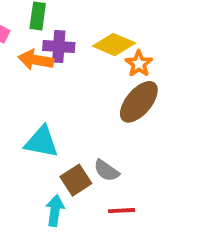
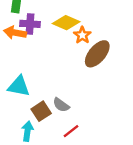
brown ellipse: (139, 102) -> (97, 54), moved
red line: (122, 211) -> (71, 131), turned -35

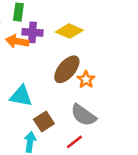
orange star: (82, 35) -> (86, 79), moved
brown ellipse: (97, 54) -> (67, 69), moved
gray semicircle: (61, 105) -> (83, 115), moved, size x1.5

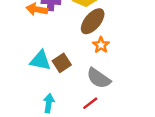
brown ellipse: (67, 69) -> (93, 21), moved
brown square: (44, 121) -> (62, 63), moved

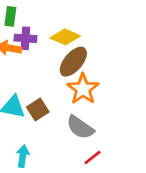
orange star: (101, 45) -> (83, 89), size x1.6
red line: (90, 103) -> (92, 157), moved

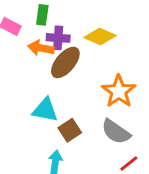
brown ellipse: (73, 62) -> (65, 62), moved
brown square: (38, 110) -> (70, 130), moved

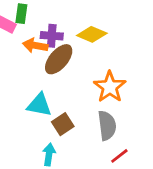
green rectangle: (42, 15) -> (21, 14), moved
gray semicircle: (116, 132) -> (107, 126), turned -132

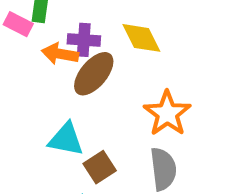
yellow diamond: (92, 34) -> (141, 38), turned 40

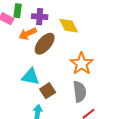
purple cross: (84, 40) -> (40, 17), moved
orange arrow: (60, 54) -> (28, 34), turned -36

